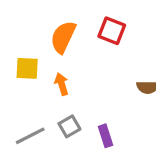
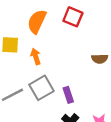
gray square: (69, 126) -> (41, 88), size x1.5

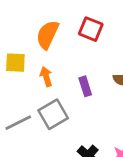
purple rectangle: (68, 95) -> (85, 86), moved

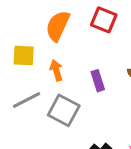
gray square: (53, 114) -> (64, 110), turned -32
gray line: (18, 123) -> (27, 100), moved

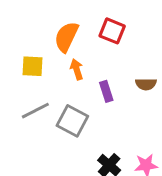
orange arrow: (56, 70) -> (77, 69), moved

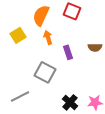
yellow square: (32, 66) -> (18, 35), turned -35
gray line: (35, 111) -> (20, 96), moved

